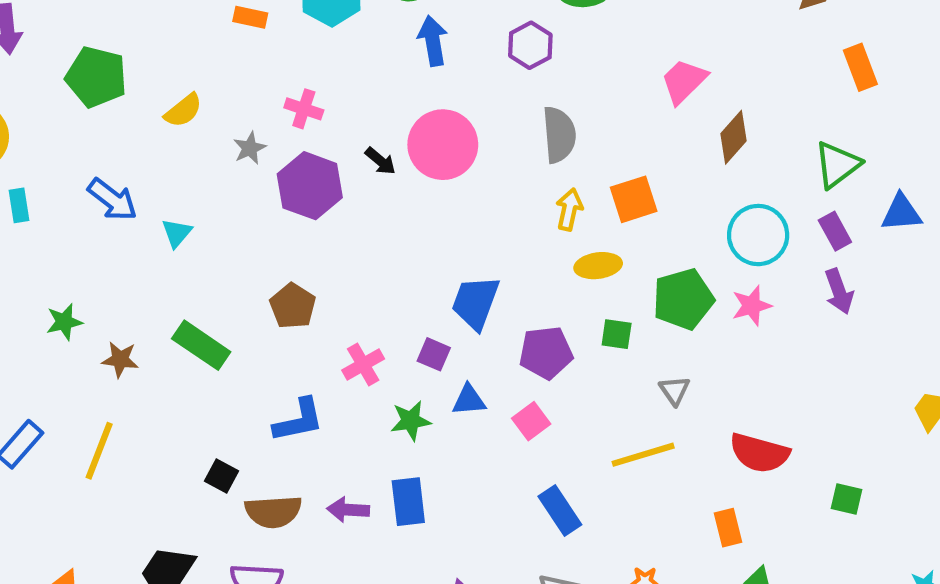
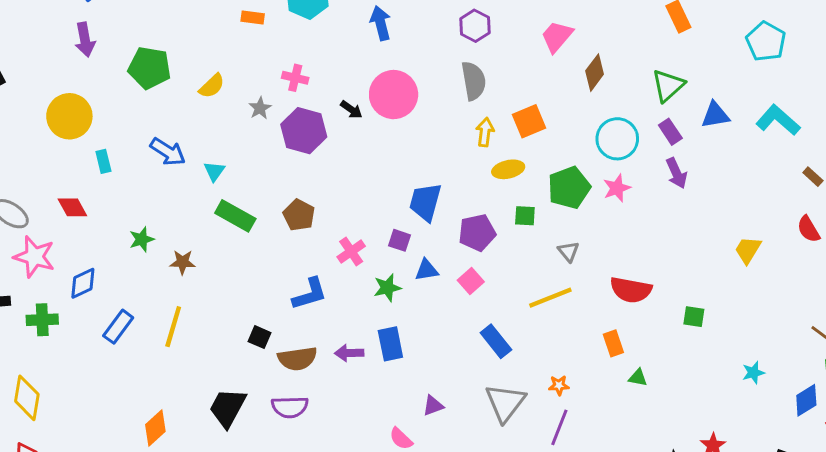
purple hexagon: (530, 45) -> (475, 26), moved
green rectangle: (201, 345) -> (235, 216), moved

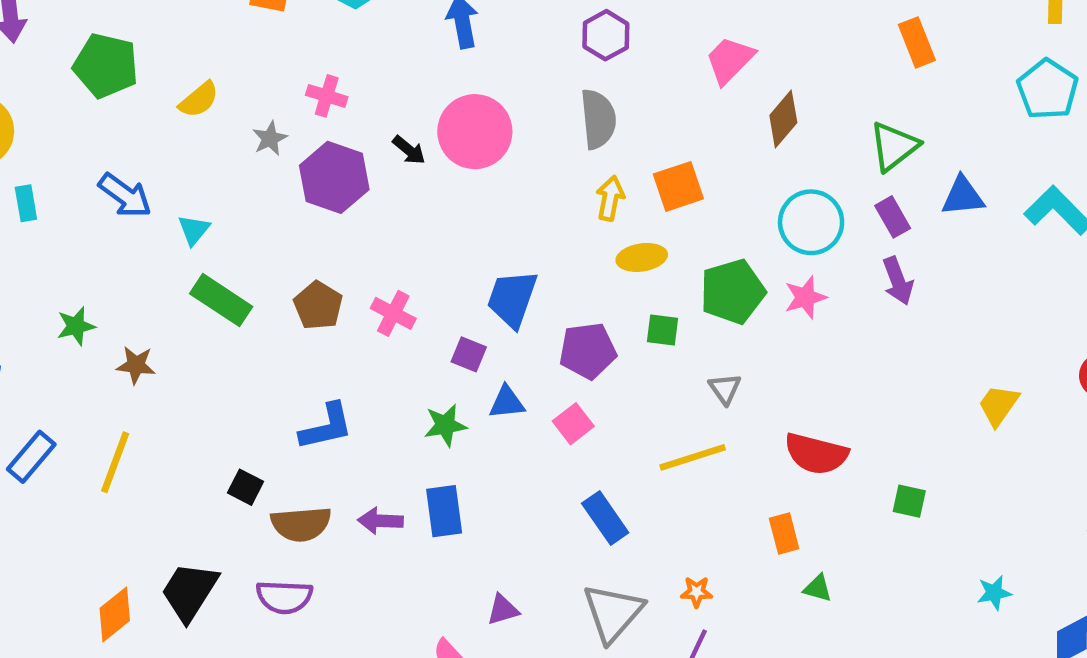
pink cross: (351, 251) -> (393, 313), moved, turned -32
orange diamond: (155, 428) -> (115, 614), moved

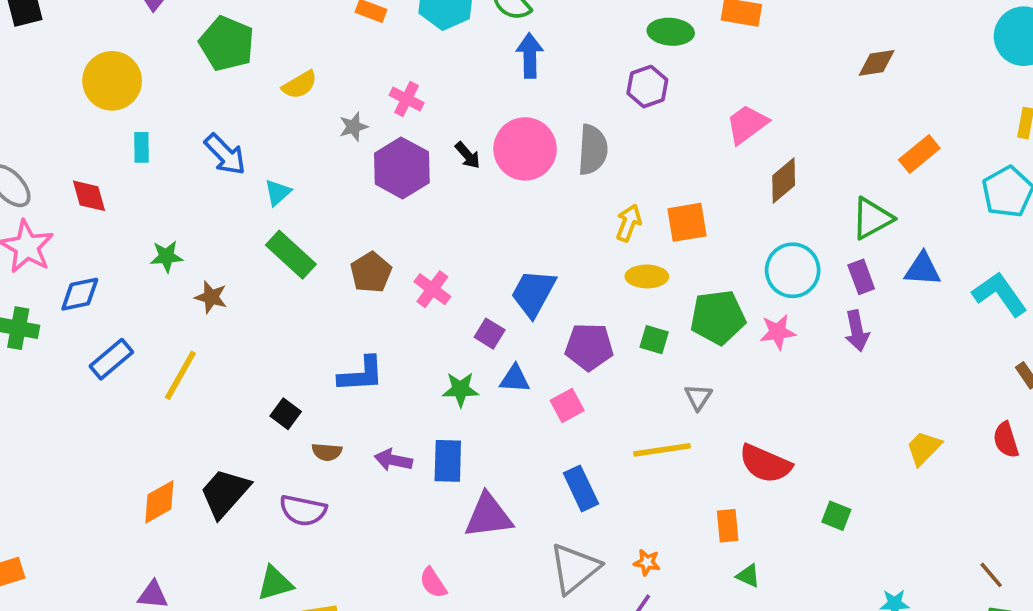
orange rectangle: (917, 42) -> (919, 154), moved, turned 63
gray semicircle: (598, 119) -> (593, 150), moved
brown semicircle: (301, 524) -> (327, 452), size x0.6
purple triangle: (503, 610) -> (488, 516), moved, size x1.8

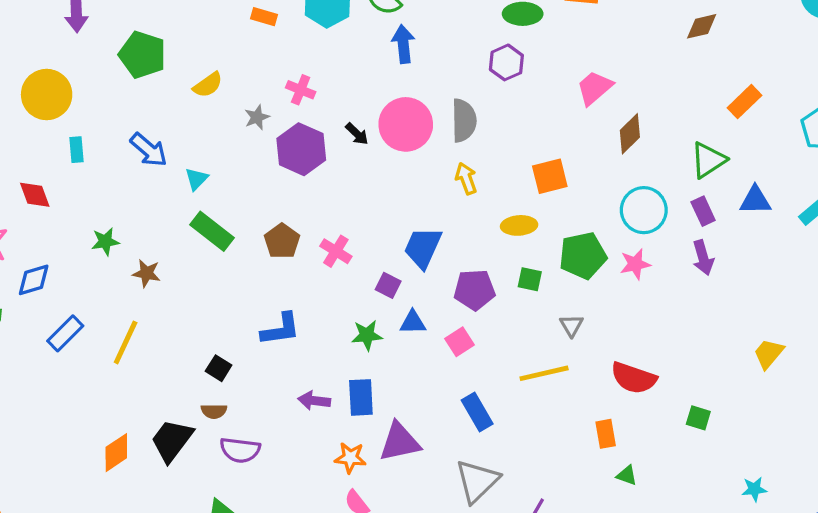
yellow arrow: (629, 223) -> (466, 178), moved, turned -36
brown semicircle: (327, 452) -> (214, 411), moved
orange star: (647, 562) -> (350, 458), moved, size x1.4

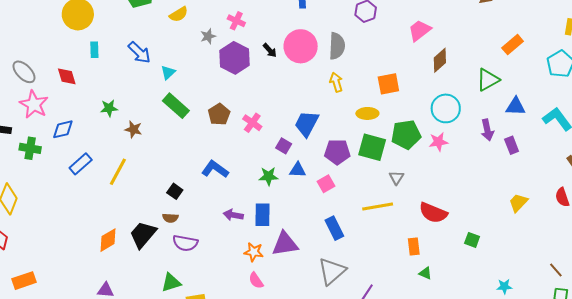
purple rectangle: (703, 211) -> (512, 145), moved
purple arrow: (703, 258) -> (487, 130), moved
green square: (530, 279) -> (372, 147), size x1.8
blue L-shape: (281, 329) -> (215, 169), turned -140

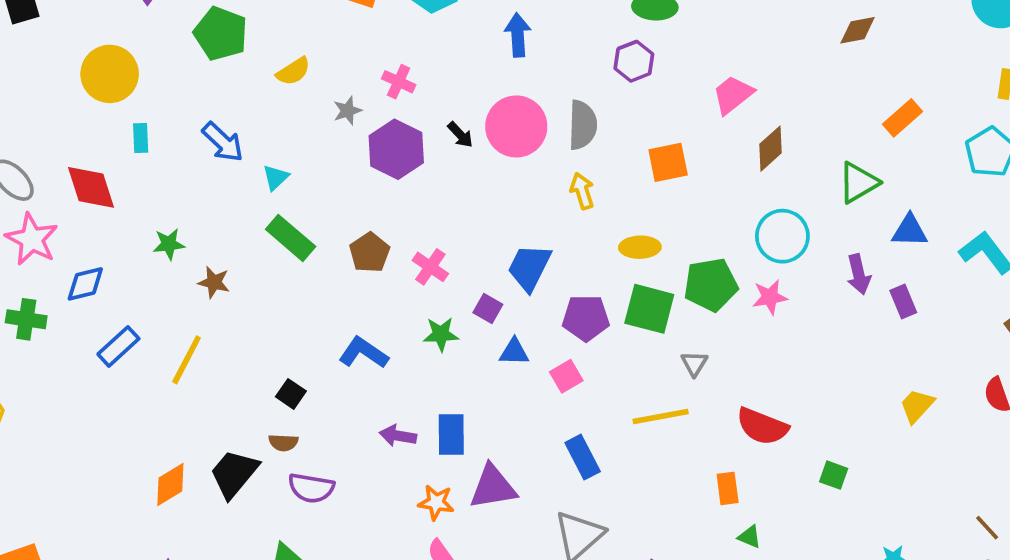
red diamond: (67, 76) -> (91, 187), size x1.4
orange square: (388, 84) -> (668, 162), moved
green star: (269, 176) -> (441, 334), moved

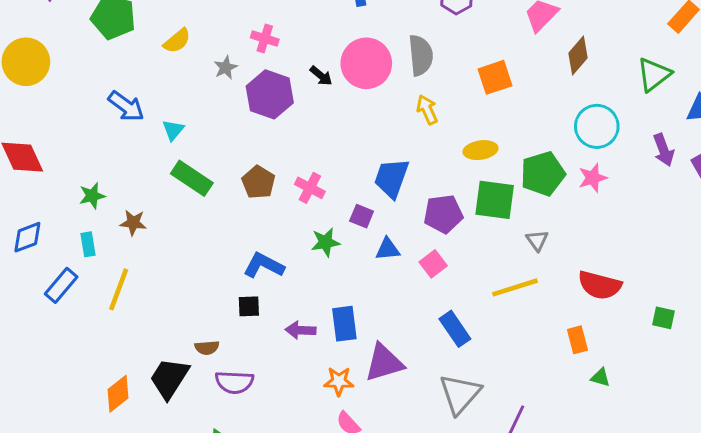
cyan rectangle: (141, 138) -> (88, 244), moved
black square: (291, 394) -> (249, 306), moved, turned -30

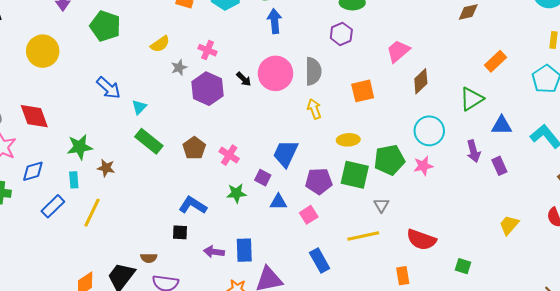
yellow semicircle: (177, 41) -> (160, 44), moved
green star: (92, 196) -> (80, 147), size x1.4

